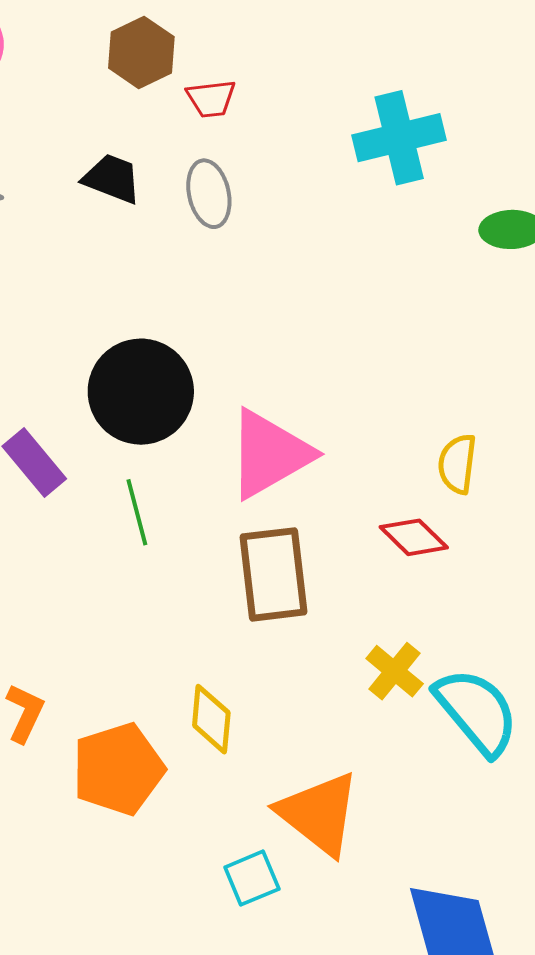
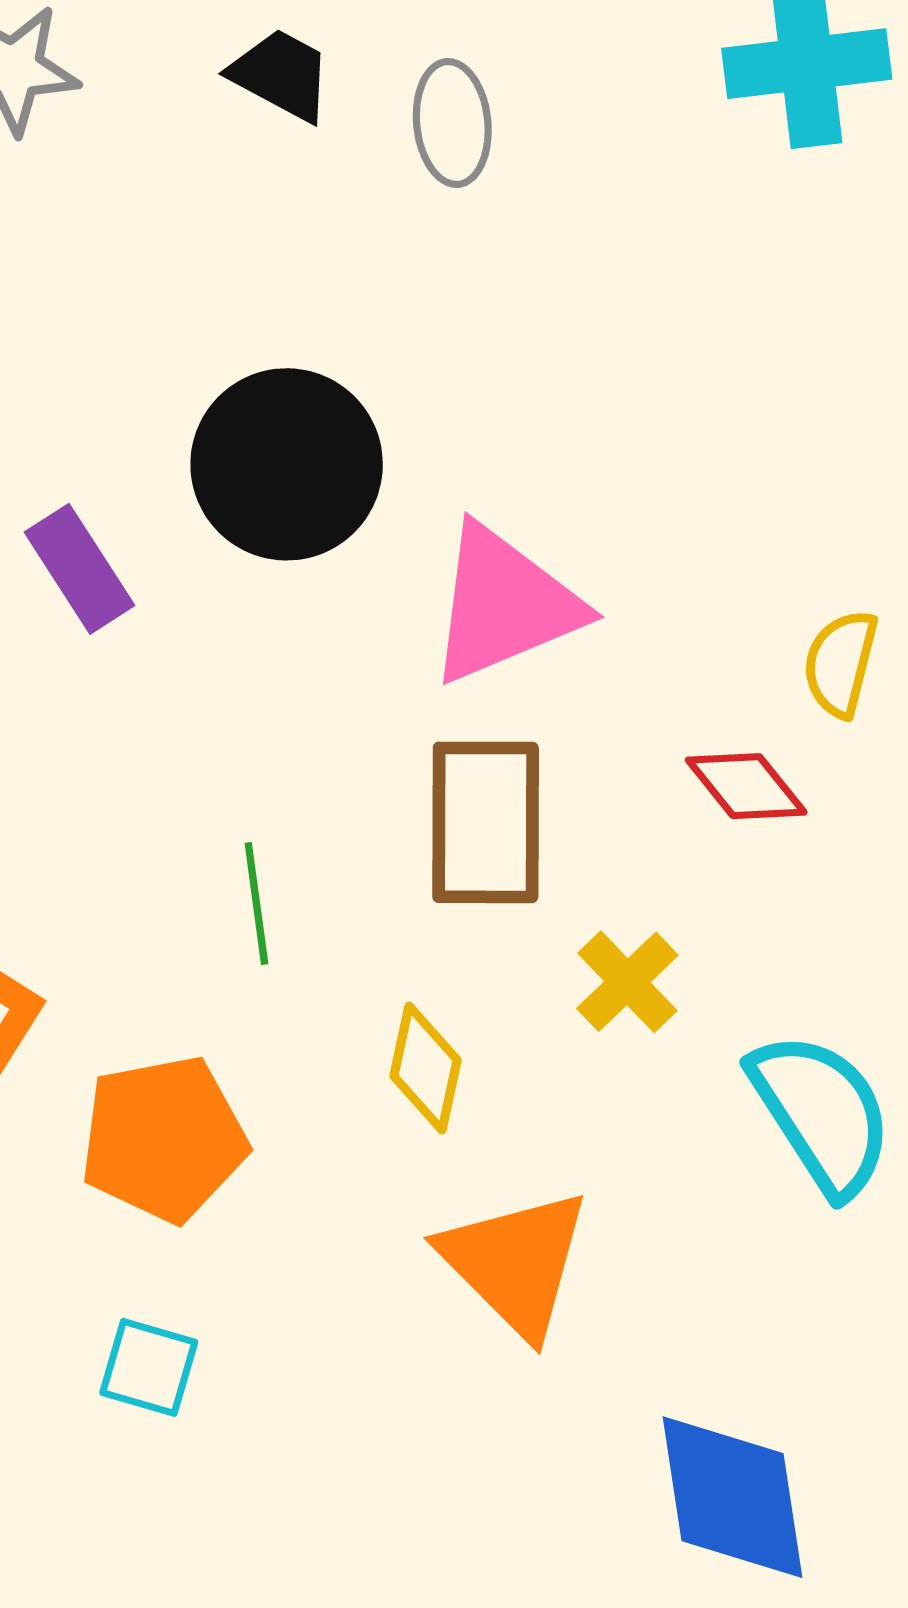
green line: (137, 512) -> (256, 904), moved
yellow cross: (395, 671) -> (627, 982), moved
yellow diamond: (211, 719) -> (426, 1068), moved
cyan square: (252, 878) -> (149, 1367), moved, turned 32

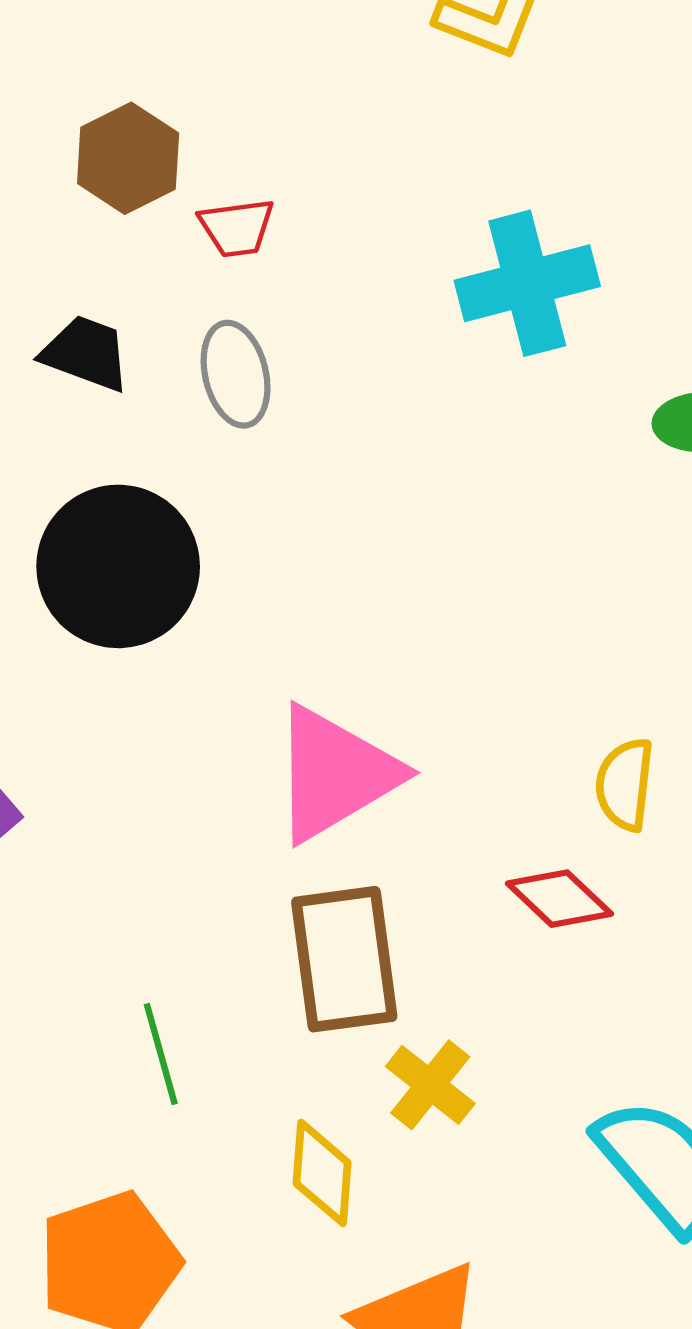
black circle: (287, 464) -> (118, 566), moved
yellow cross: (627, 982) -> (430, 1085), moved

